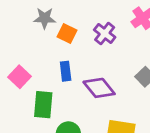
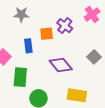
orange square: (67, 34) -> (47, 34), moved, turned -32
blue rectangle: (66, 71) -> (28, 46), moved

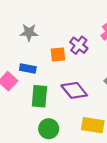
blue rectangle: (28, 46) -> (28, 68), moved, turned -72
green rectangle: (20, 77) -> (39, 96), moved

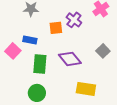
green circle: (49, 129) -> (37, 93), moved

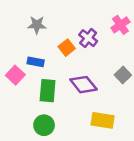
orange square: (56, 28) -> (67, 48), turned -32

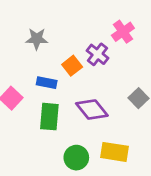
pink cross: (120, 25) -> (123, 32), moved
blue rectangle: (36, 62) -> (47, 83), moved
green circle: (44, 125) -> (76, 158), moved

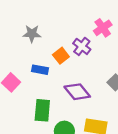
green rectangle: (49, 117) -> (42, 110), moved

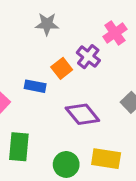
gray star: (32, 34) -> (47, 24), moved
green rectangle: (42, 110) -> (19, 147), moved

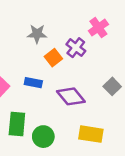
gray star: (47, 24) -> (37, 34), moved
blue rectangle: (35, 86) -> (33, 83), moved
green circle: (66, 164) -> (43, 137), moved

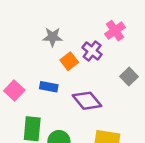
gray square: (112, 86) -> (129, 76), moved

